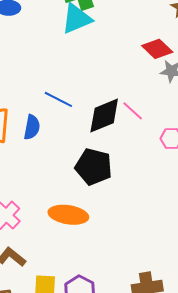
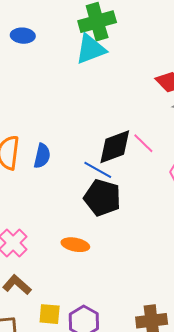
blue line: (58, 99) -> (98, 170), moved
orange ellipse: (68, 215) -> (75, 245), size x0.7

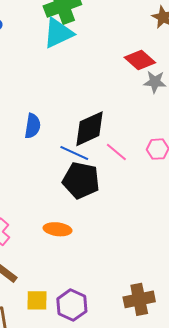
pink line: (143, 143) -> (116, 152), moved
blue semicircle: (42, 156) -> (33, 126), moved

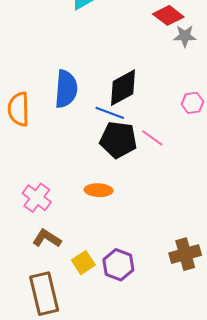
blue semicircle: (33, 126) -> (66, 89), size x1.5
pink line: (116, 152) -> (152, 138), moved
yellow square: (37, 300) -> (83, 263), turned -30

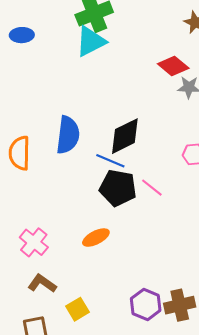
orange ellipse: (99, 190) -> (96, 238), turned -32
purple hexagon: (118, 265) -> (146, 304), moved

